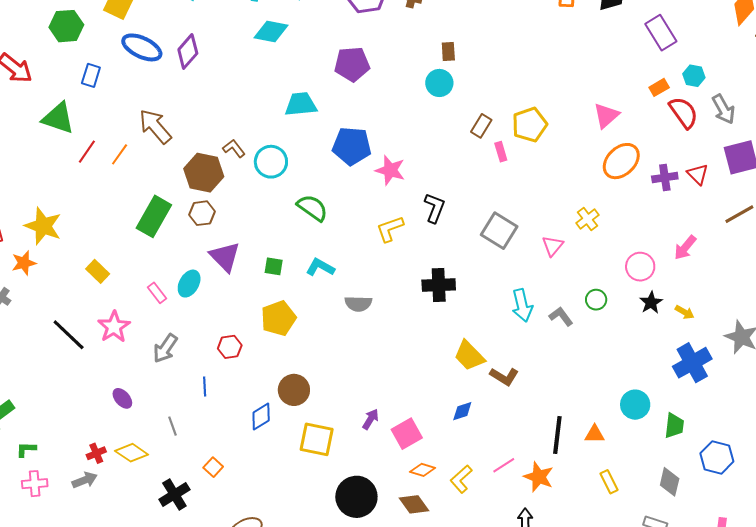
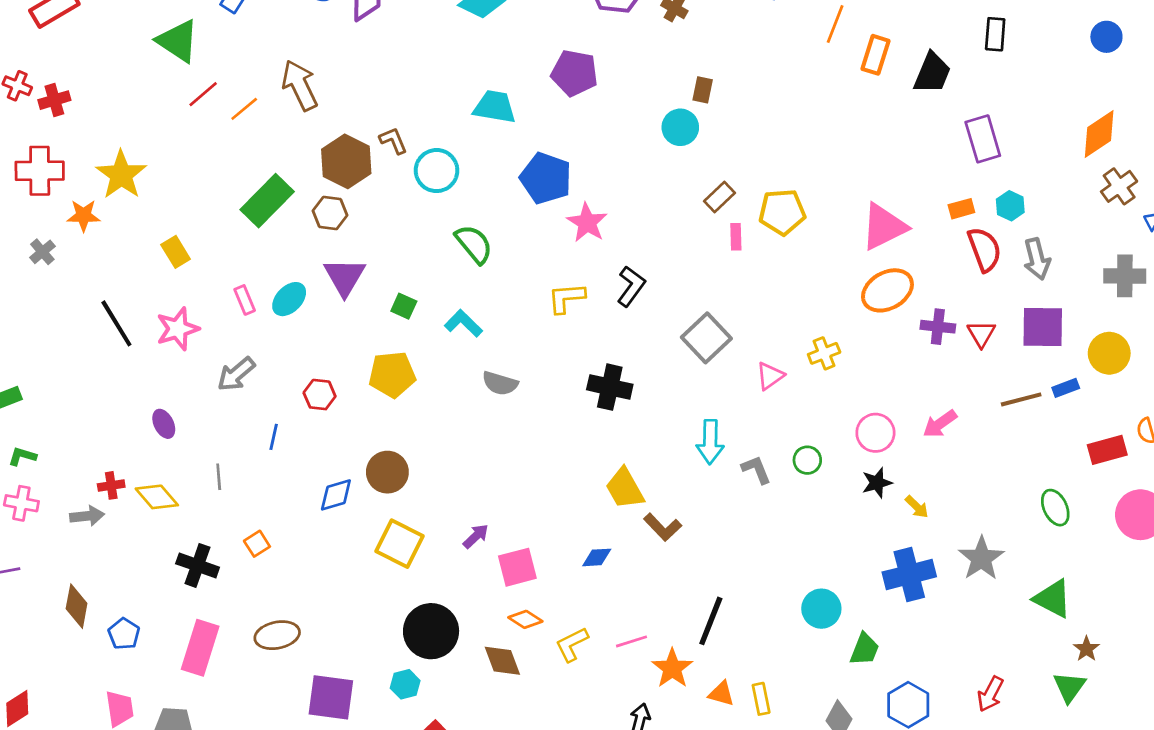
pink triangle: (606, 116) -> (884, 227), size x1.4
orange triangle: (595, 434) -> (721, 694), moved
black cross: (174, 495) -> (198, 565), turned 36

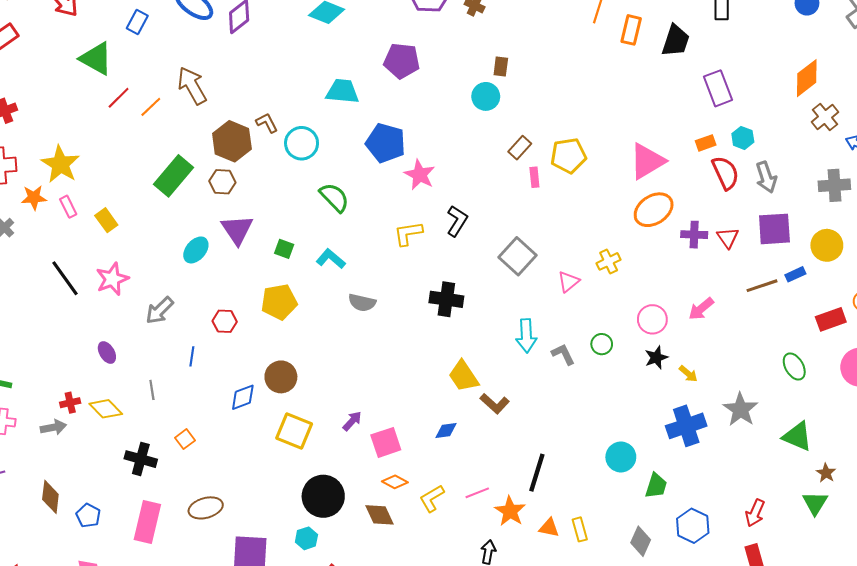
pink rectangle: (245, 300) -> (68, 207), moved

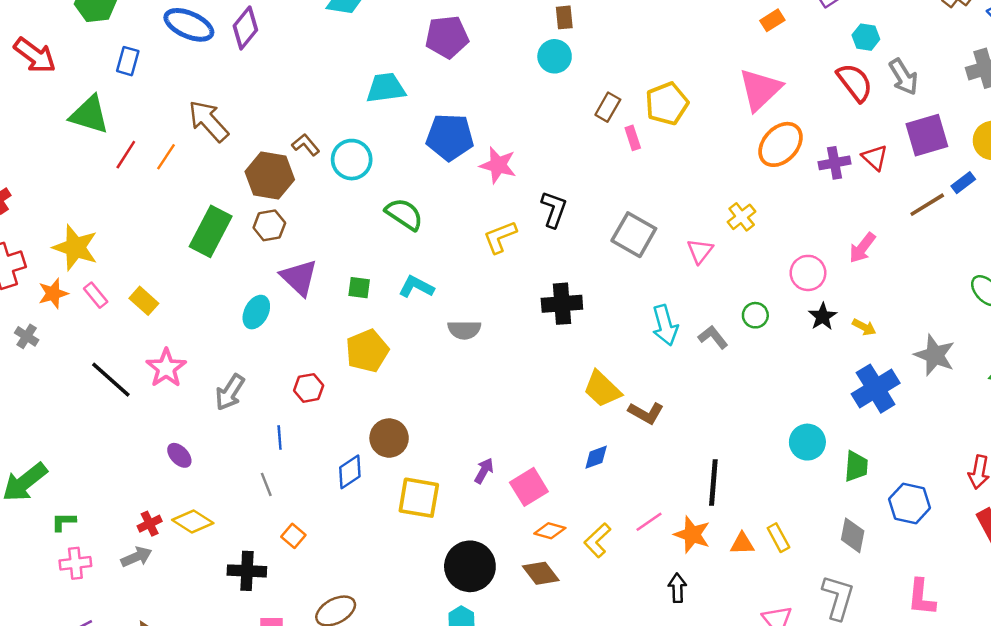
orange rectangle: (706, 143) -> (772, 20), moved
gray line: (152, 390) -> (266, 484), moved

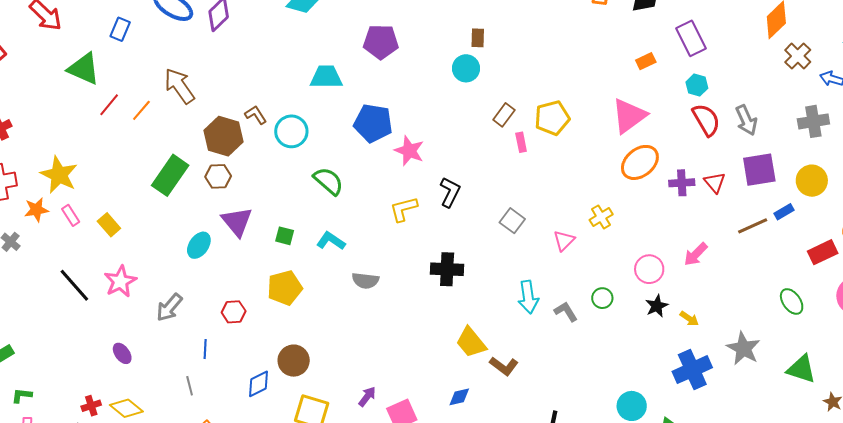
cyan hexagon: (866, 37) -> (697, 85), moved
gray square: (634, 235) -> (512, 221), size x0.7

